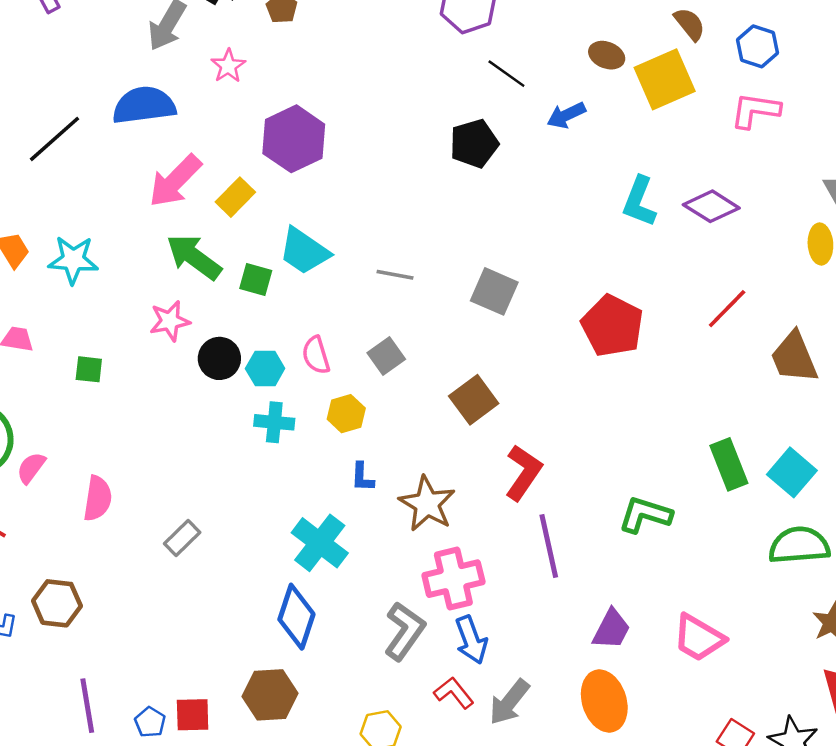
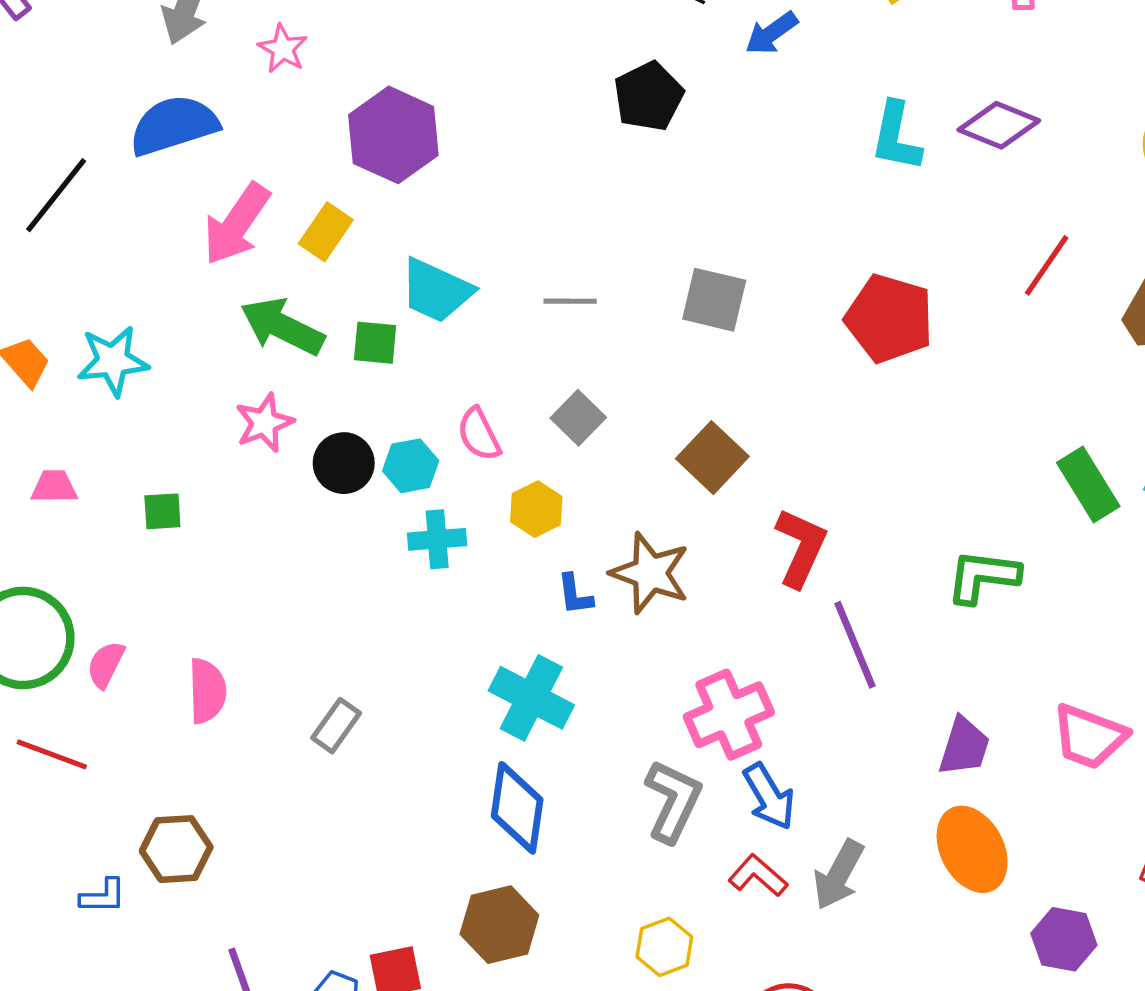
brown star: (427, 504) -> (650, 573), moved

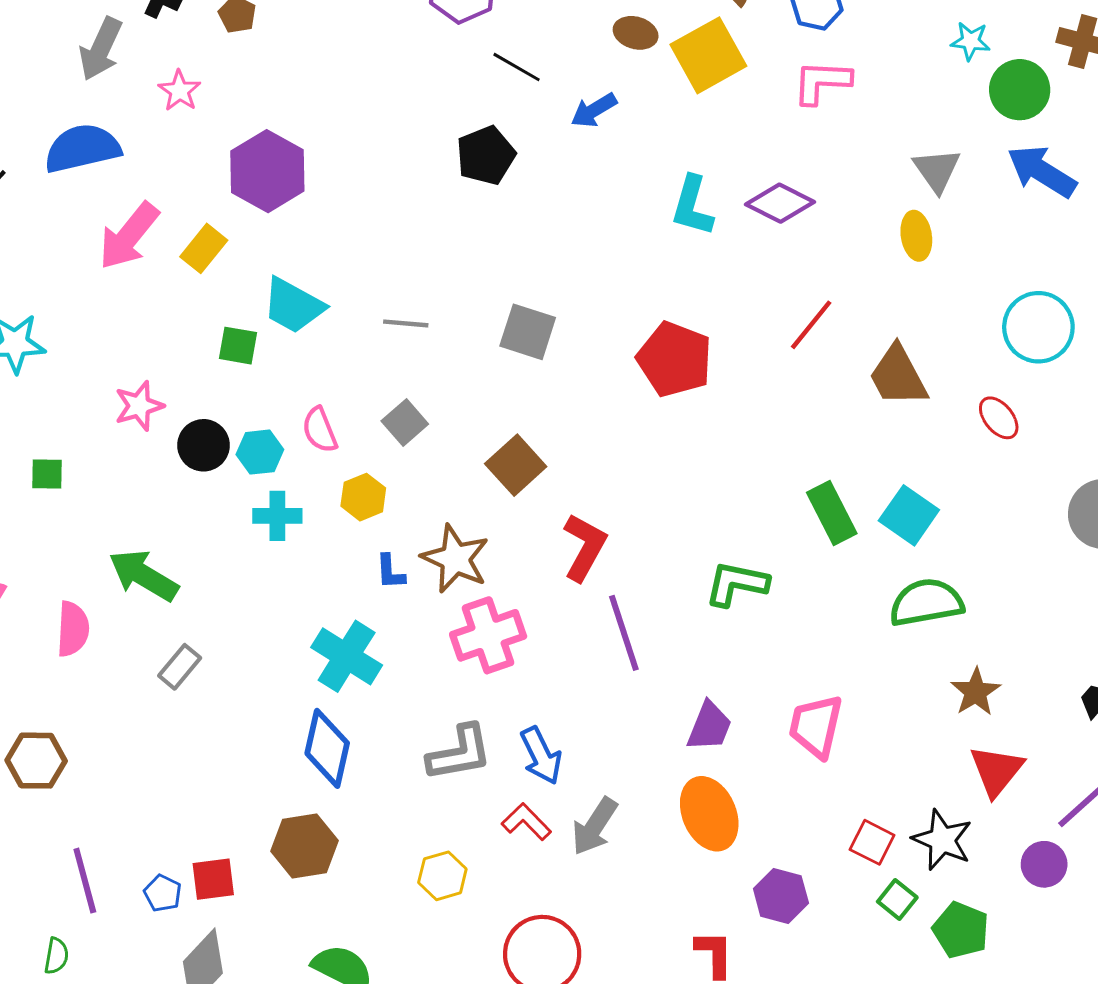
green arrow: (282, 327) -> (144, 575), moved
pink cross: (729, 715) -> (488, 635), moved
pink trapezoid: (1089, 737) -> (816, 726), turned 78
gray L-shape: (673, 801) -> (460, 753), turned 50

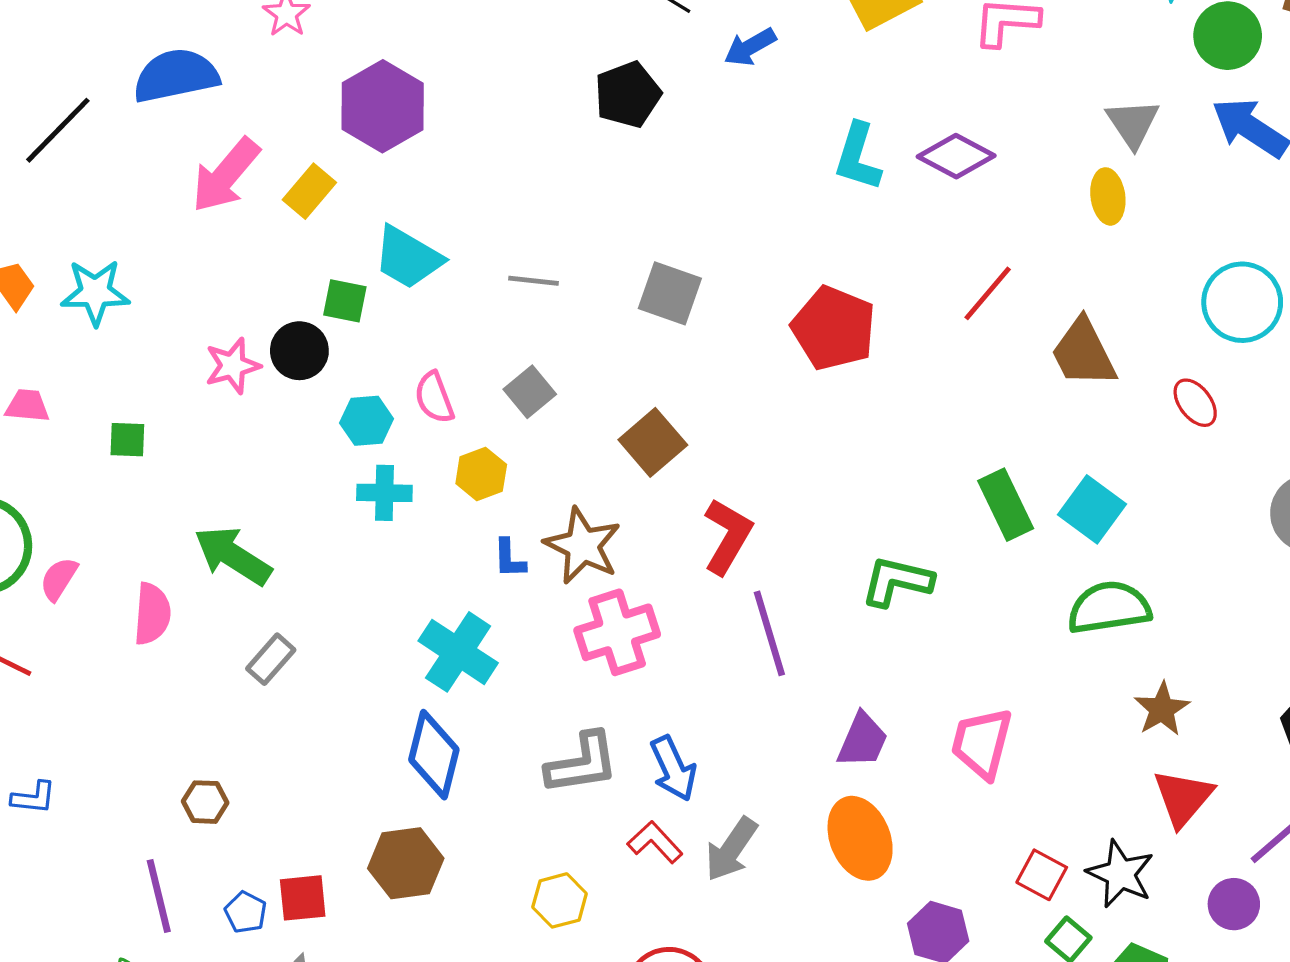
black circle: (203, 445) -> (299, 351), moved
brown hexagon: (36, 761) -> (205, 802), moved, size x0.7

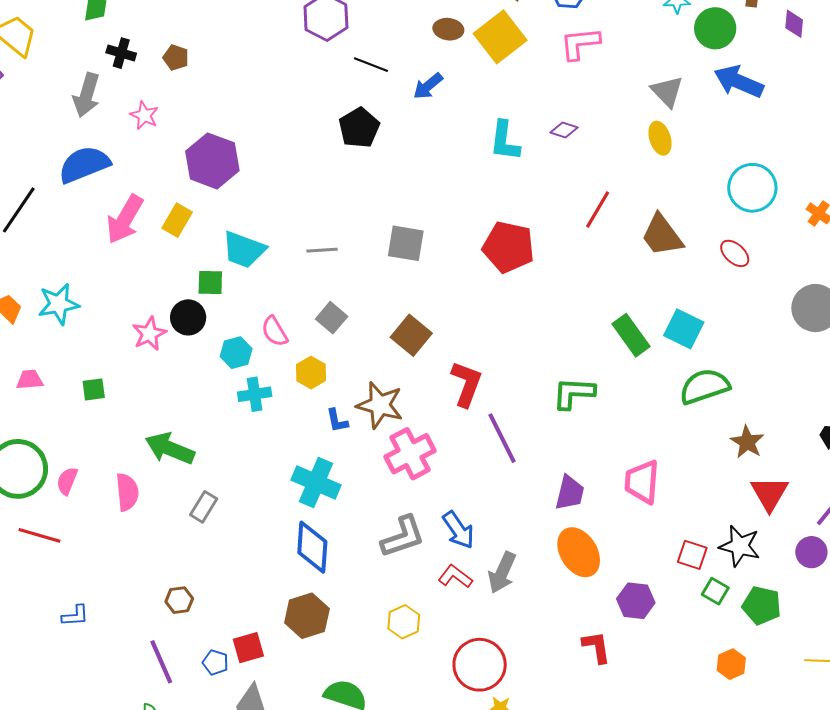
purple diamond: (956, 156) -> (564, 130), size x0.6

